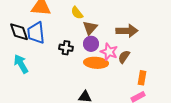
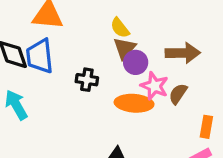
yellow semicircle: (77, 13) -> (120, 28), moved
purple circle: (91, 44) -> (136, 62), moved

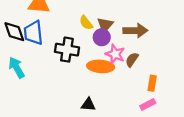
yellow semicircle: (120, 28) -> (86, 23), moved
brown triangle: (125, 48) -> (105, 25), moved
black cross: (87, 80) -> (67, 50), size x1.5

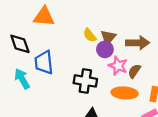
blue trapezoid: (33, 33) -> (44, 62), moved
black cross: (67, 50) -> (85, 81), moved
orange ellipse: (101, 66) -> (125, 93), moved

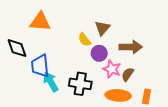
brown triangle: (108, 37) -> (102, 28), moved
cyan arrow: (22, 79) -> (51, 82), moved

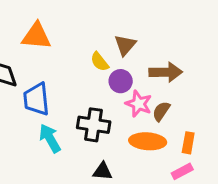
cyan arrow: (51, 82) -> (50, 138), moved

